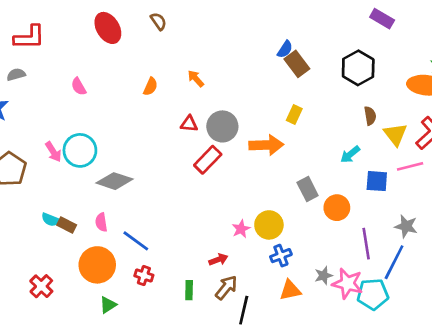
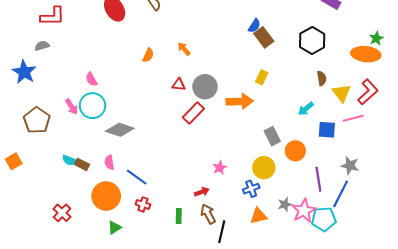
pink semicircle: (79, 87) -> (91, 79), moved
yellow circle: (269, 225) -> (264, 168), moved
pink star: (347, 284) -> (304, 211), turned 30
brown arrow: (226, 288) -> (208, 214), turned -66

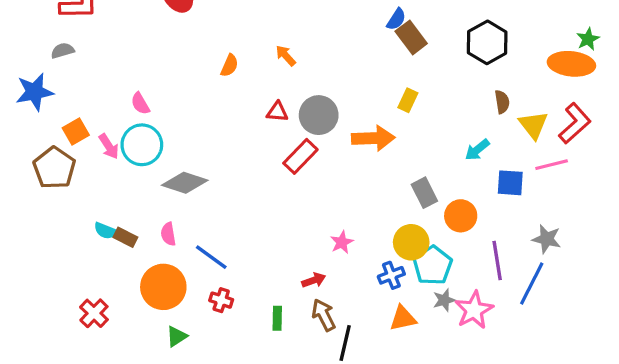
blue star: (24, 72) -> (34, 92), turned 30
orange square: (14, 161) -> (76, 132), moved
cyan pentagon: (324, 219) -> (433, 265), moved, turned -30

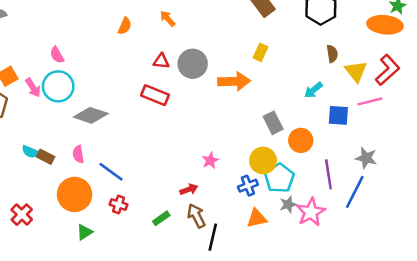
red rectangle: (300, 156) -> (155, 95), moved, turned 68
green rectangle: (277, 318) -> (161, 218), turned 54

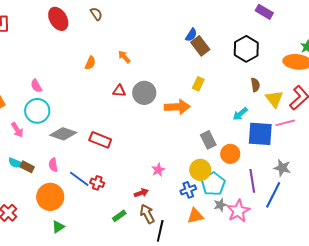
pink arrow: (33, 88) -> (17, 130), moved
red rectangle: (155, 95) -> (100, 140), moved
blue square: (338, 115) -> (260, 134), size x1.5
red cross: (118, 205) -> (97, 183), moved

